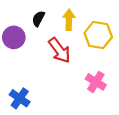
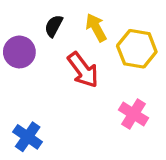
yellow arrow: (69, 20) -> (96, 28), turned -30

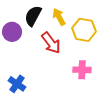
black semicircle: (54, 26) -> (33, 16), size x1.5
pink cross: (134, 114) -> (82, 70), turned -30

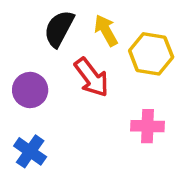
purple circle: (12, 32) -> (30, 90), moved

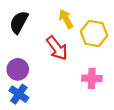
black semicircle: (59, 29) -> (19, 22), moved
purple circle: (30, 90) -> (18, 69), moved

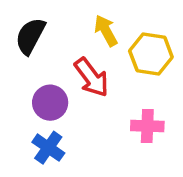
purple circle: (18, 69) -> (50, 103), moved
blue cross: (19, 94) -> (48, 148), moved

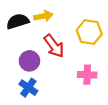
yellow arrow: (106, 31) -> (43, 16), moved, turned 108
black semicircle: (30, 36) -> (18, 21), turned 45

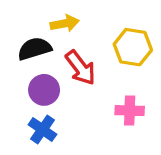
black semicircle: (18, 21) -> (35, 49), moved

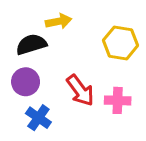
red arrow: (80, 68) -> (80, 90), moved
purple circle: (44, 90) -> (26, 82), moved

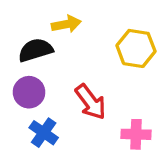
pink cross: (118, 100) -> (136, 134), moved

